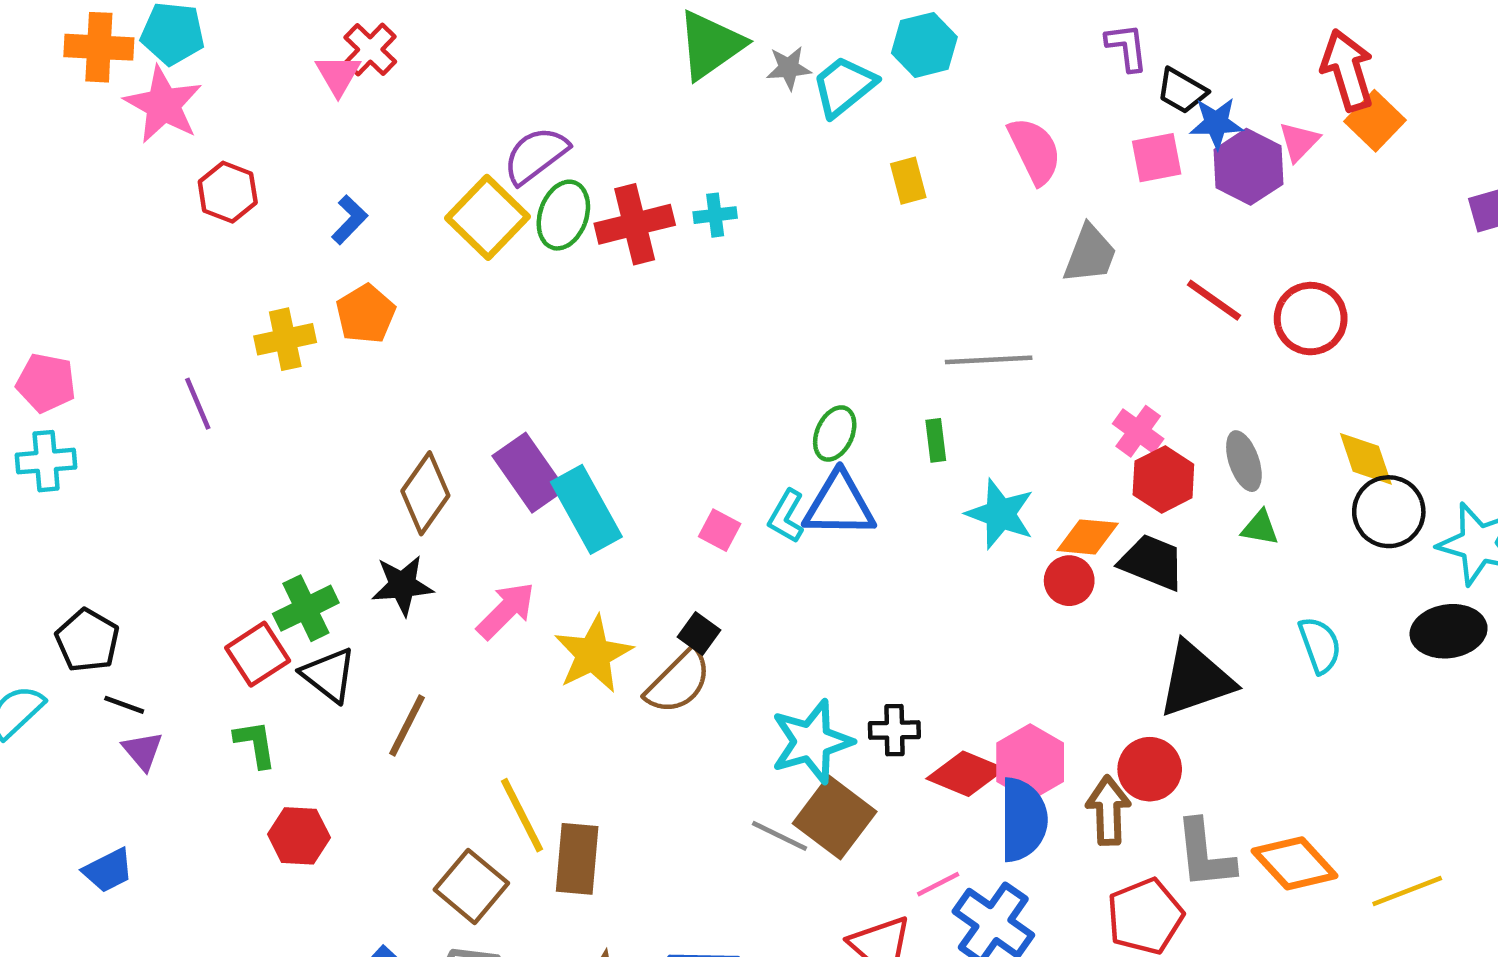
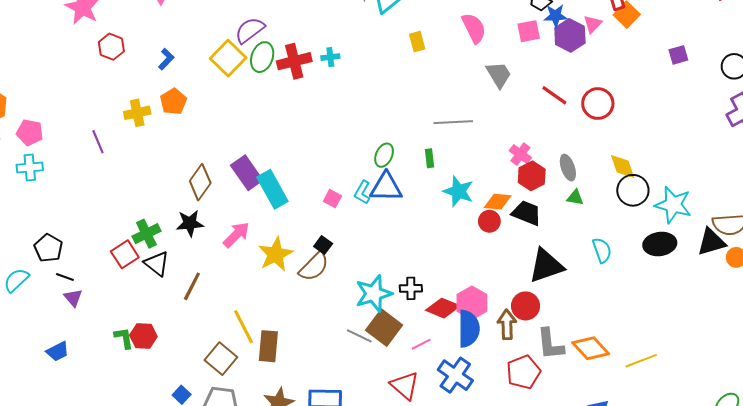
gray trapezoid: (1090, 254) -> (499, 75), turned -52
green L-shape: (255, 744) -> (124, 338), moved
pink line: (938, 884) -> (421, 344), moved

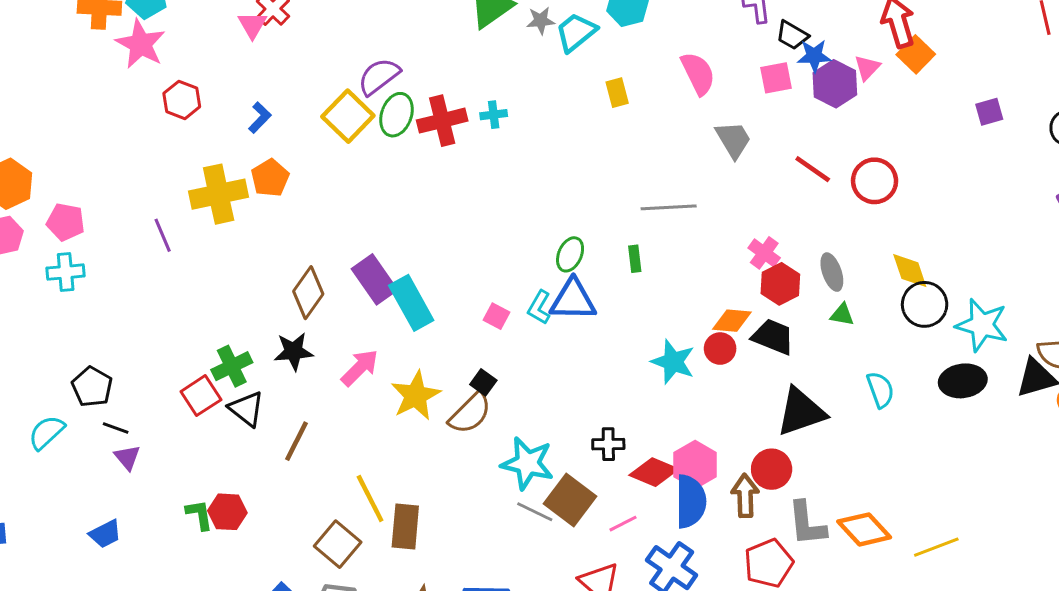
yellow cross: (137, 113) -> (219, 194), size x1.5
cyan star: (458, 191) -> (673, 362), moved
cyan star: (374, 294) -> (527, 463), moved, turned 30

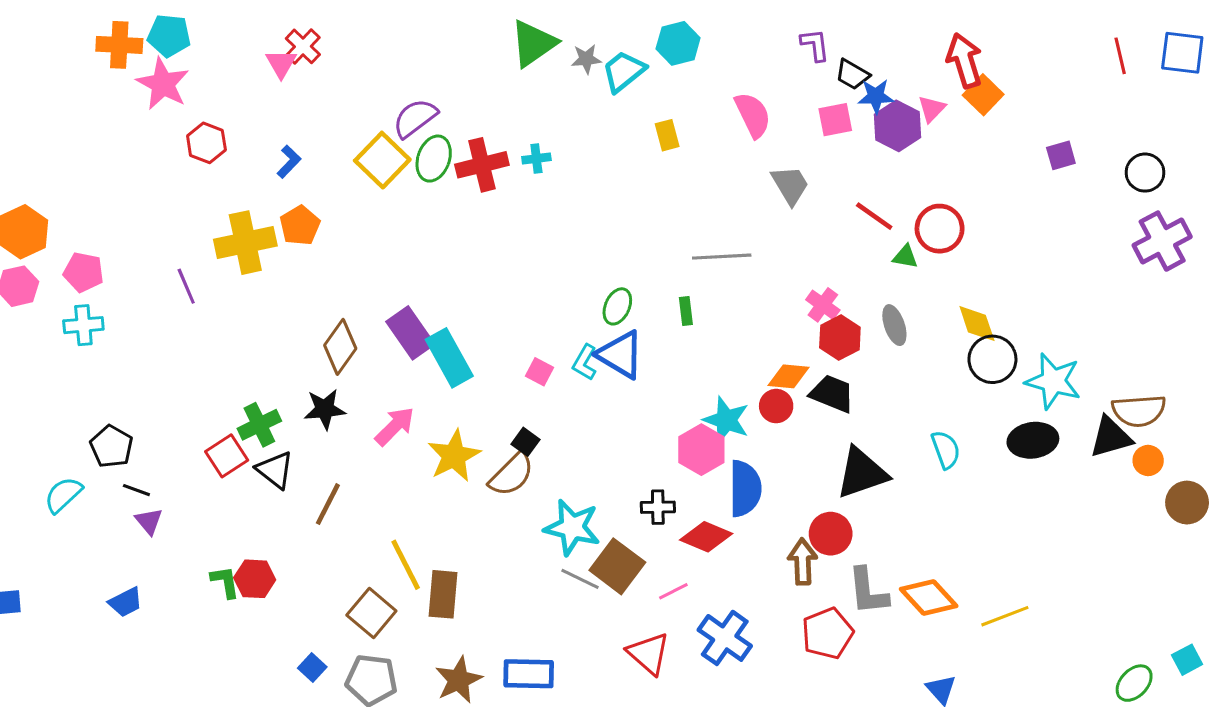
blue triangle: (573, 300) -> (620, 355), turned 30
green triangle: (842, 315) -> (905, 257), moved
pink hexagon: (695, 465) -> (701, 450), moved
blue semicircle: (691, 501) -> (745, 489), moved

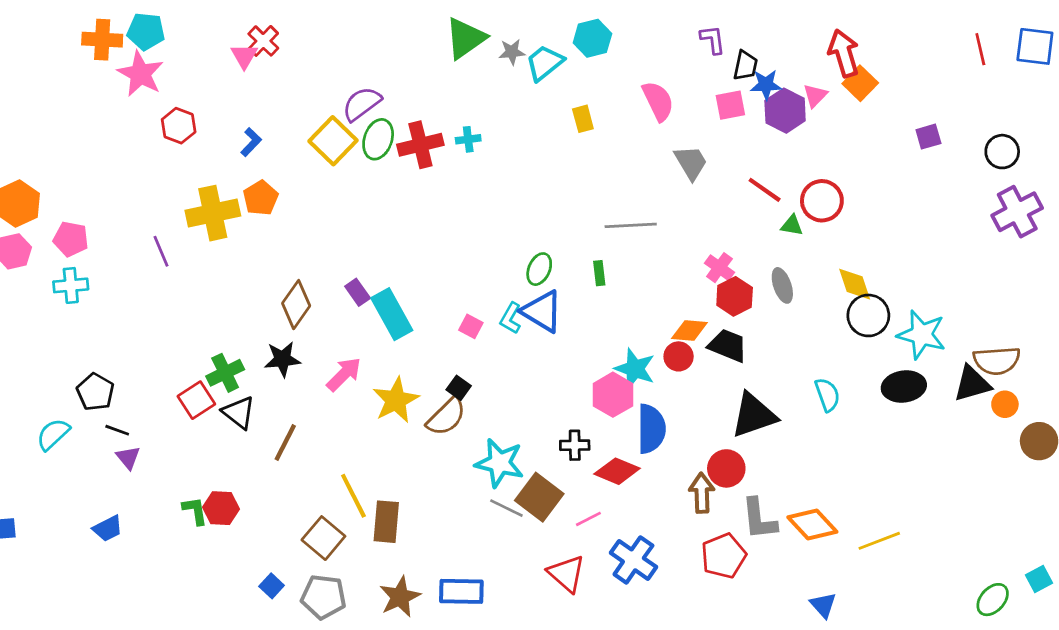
black trapezoid: (852, 74) -> (745, 66), turned -108
purple rectangle: (410, 333) -> (358, 292), size x0.6

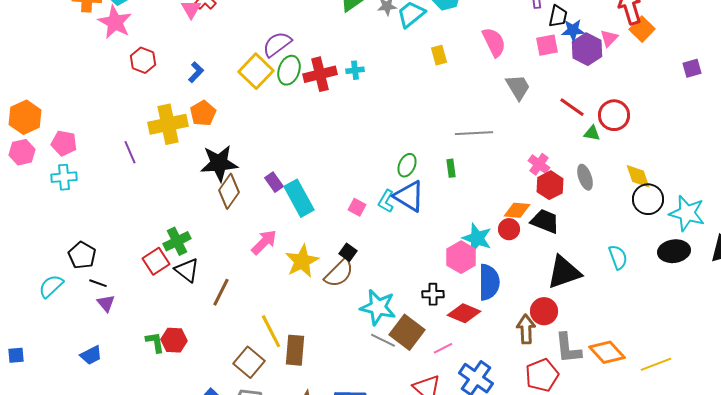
black star: (282, 359) -> (219, 163), moved, size x1.4

